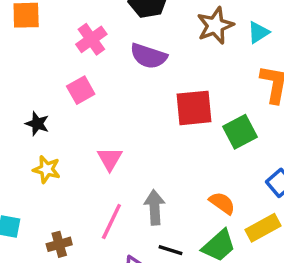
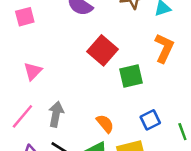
red square: (194, 108) -> (103, 50), turned 32

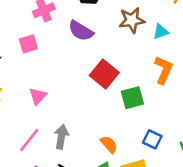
blue square: (150, 120) -> (152, 139), turned -36

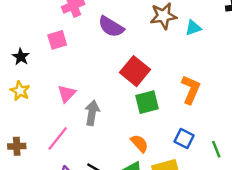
orange L-shape: (163, 70) -> (191, 90), moved
green square: (132, 98) -> (147, 102), moved
gray arrow: (61, 137) -> (92, 113), moved

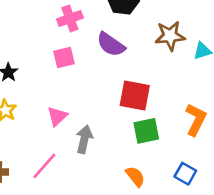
pink square: (57, 40) -> (64, 58), moved
red square: (135, 71) -> (135, 96), turned -32

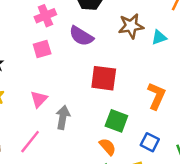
green square: (146, 131) -> (116, 121), moved, turned 35

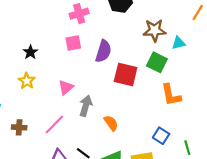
purple semicircle: (81, 36) -> (103, 51), moved, turned -110
orange L-shape: (156, 96) -> (171, 95), turned 140
green square: (116, 121) -> (157, 62), moved
orange semicircle: (108, 147) -> (111, 123), moved

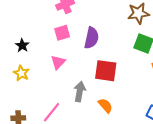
red square: (126, 74) -> (106, 71), moved
pink triangle: (66, 87) -> (58, 62), moved

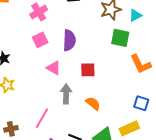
pink triangle: (58, 62) -> (54, 68), moved, turned -35
red square: (106, 71) -> (88, 70), size x0.7

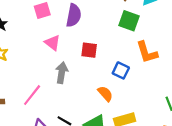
orange semicircle: (93, 103) -> (105, 94), moved
blue square: (141, 103) -> (121, 70), moved

